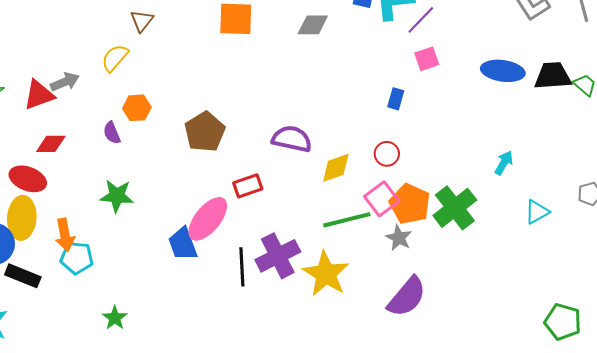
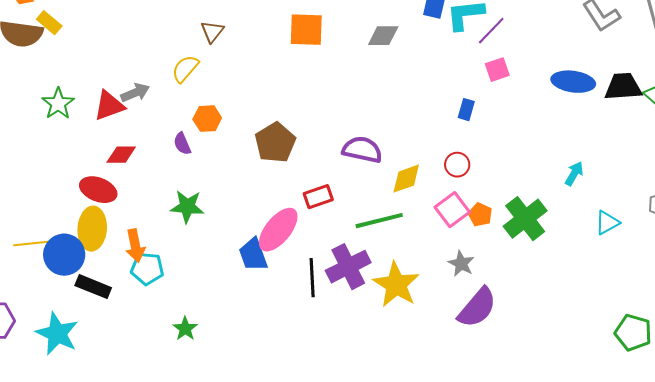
orange pentagon: (410, 204) -> (480, 215), size x0.6
green line: (347, 220) -> (379, 221), moved
gray star: (399, 238) -> (461, 264), moved

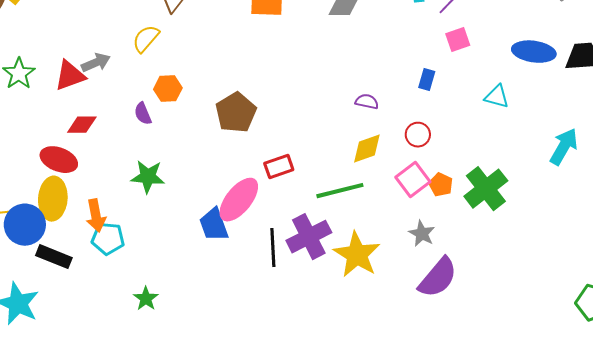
purple semicircle: (362, 150) -> (367, 102), moved, size x0.6
cyan arrow: (574, 174) -> (564, 147), moved, size x1.5
cyan triangle: (607, 223) -> (497, 97), moved, turned 44

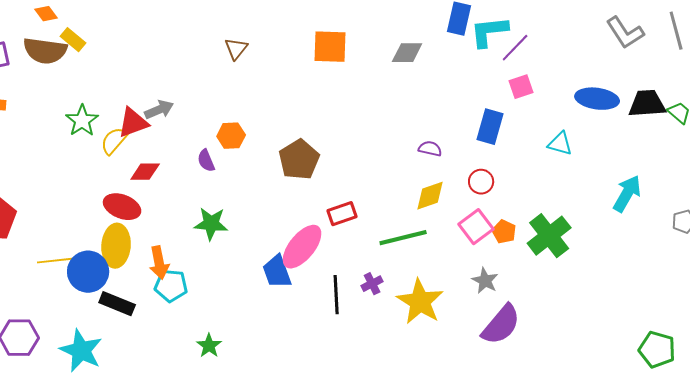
yellow semicircle: (146, 39) -> (114, 141), moved
blue rectangle: (427, 80) -> (490, 127), size x1.6
purple cross: (309, 237) -> (372, 284), size x0.5

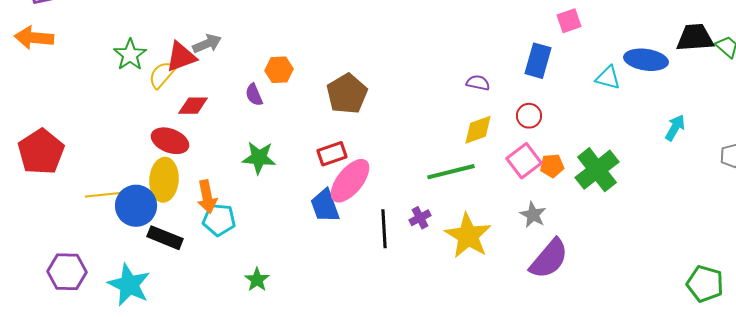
blue ellipse: (597, 99) -> (646, 60), moved
cyan arrow: (627, 194) -> (675, 128), size x0.7
red rectangle: (342, 214) -> (332, 154), moved
orange pentagon: (504, 232) -> (552, 166), turned -30

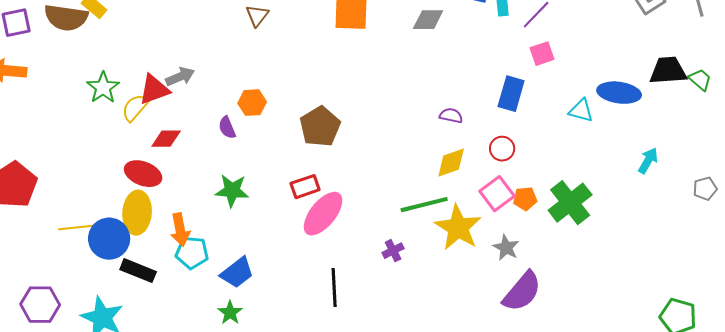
blue trapezoid: (325, 206) -> (237, 273), moved, turned -108
black line: (384, 229) -> (334, 288), moved
yellow star: (468, 236) -> (458, 228), moved

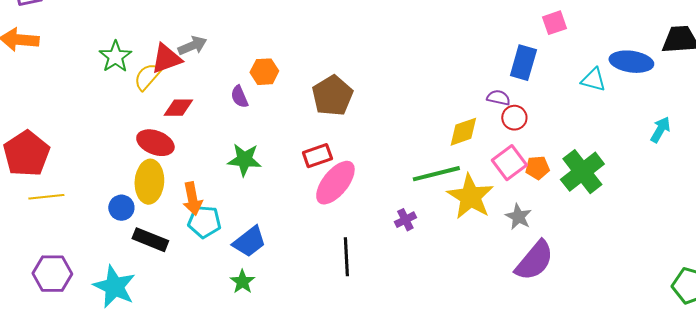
purple semicircle: (451, 116) -> (498, 98), moved
yellow line: (76, 228) -> (46, 197), moved
blue circle: (109, 239) -> (121, 208), size x0.6

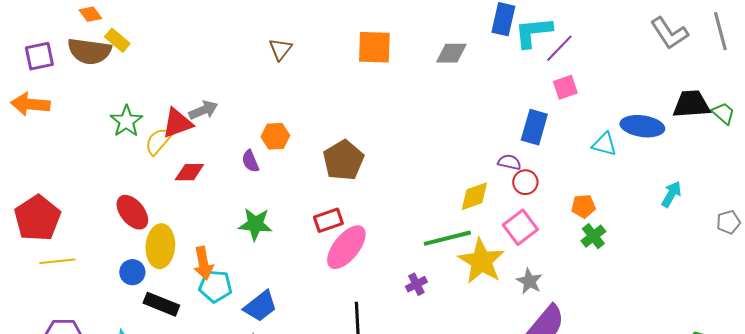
red ellipse: (155, 143) -> (132, 212), moved, turned 30
orange pentagon: (537, 168) -> (583, 206), moved
green cross: (582, 172) -> (593, 236), size x0.6

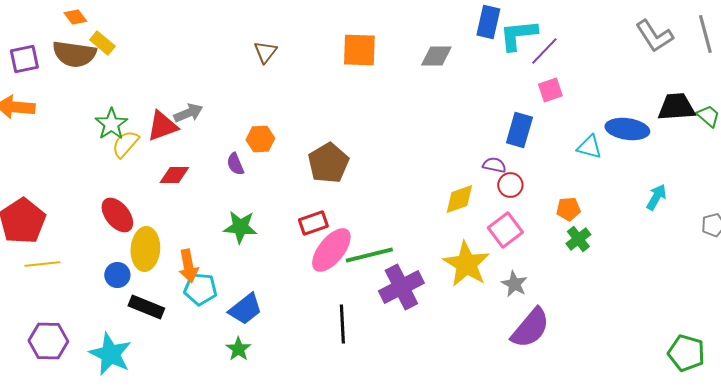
yellow semicircle: (158, 141) -> (125, 144), moved
green line: (447, 238) -> (369, 255), moved
purple cross: (416, 284) -> (401, 287), size x2.0

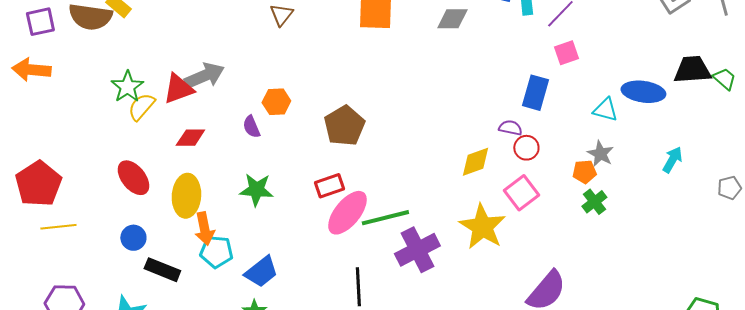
gray arrow: (188, 113) -> (204, 76), size x1.4
yellow ellipse: (145, 249) -> (186, 196), moved
gray star: (514, 284) -> (600, 154), moved

